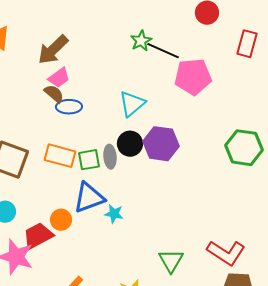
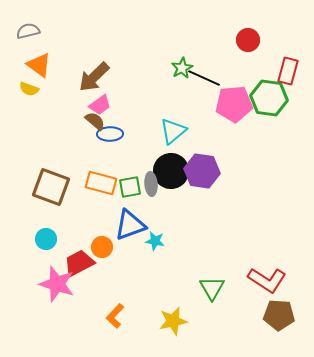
black circle: (130, 144) -> (171, 171), size x1.4
green hexagon: (244, 148) -> (269, 98), moved

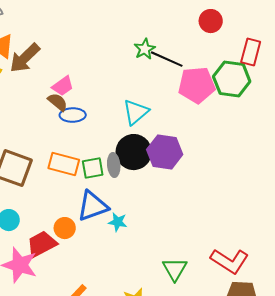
brown arrow: (94, 77) -> (25, 58), moved

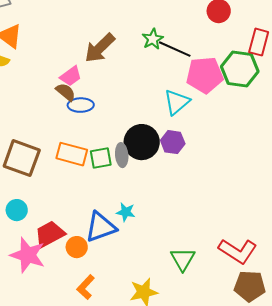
brown arrow: (25, 58) -> (100, 48), moved
cyan triangle: (136, 112) -> (177, 102), moved
purple hexagon: (165, 152) -> (173, 142), size x0.7
blue triangle: (93, 206) -> (101, 227), moved
orange circle: (65, 228) -> (77, 247), moved

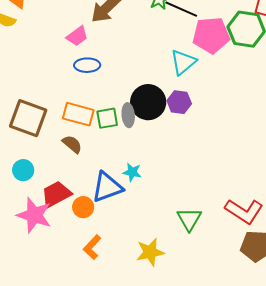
brown semicircle: (66, 92) -> (72, 144), moved

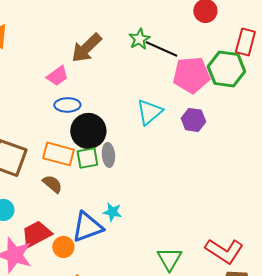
cyan triangle: (183, 62) -> (149, 112), moved
black circle: (148, 102) -> (88, 131), moved
purple hexagon: (179, 102) -> (193, 120), moved

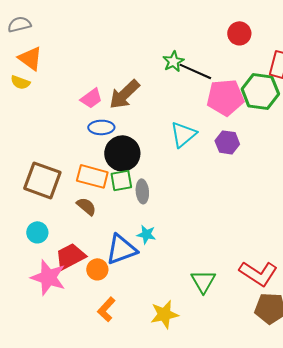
brown arrow: (86, 48) -> (124, 94), moved
gray ellipse: (108, 155) -> (142, 191), moved

